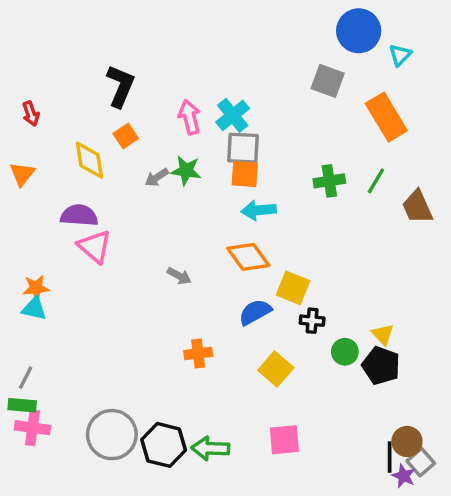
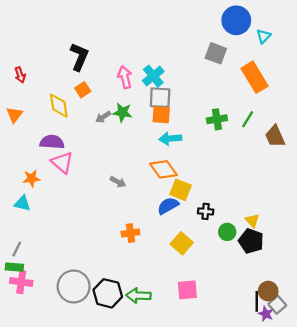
orange star: (36, 288) -> (32, 178), moved
yellow square: (293, 288) -> (181, 190), moved

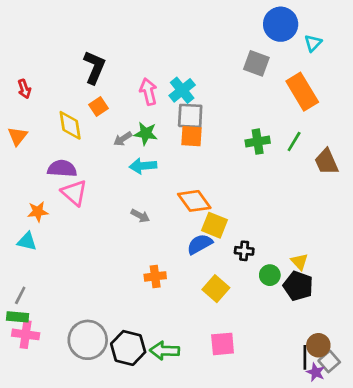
cyan arrow: (170, 139) -> (143, 166), moved

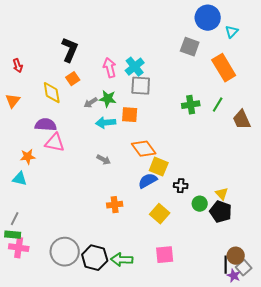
orange square: (192, 136) -> (130, 115), moved
pink triangle: (74, 193) -> (55, 143), turned -30

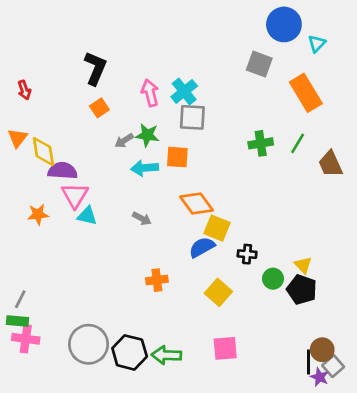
yellow diamond: (52, 93) -> (43, 152), moved
pink triangle: (55, 143) -> (75, 195), turned 50
cyan triangle: (20, 179) -> (87, 216), moved

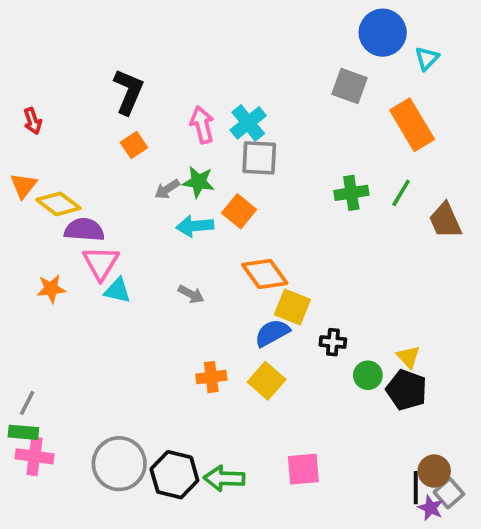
yellow diamond: (43, 152) -> (58, 204), turned -44
orange square: (177, 157) -> (239, 211), turned 35
yellow square: (218, 292) -> (267, 381), moved

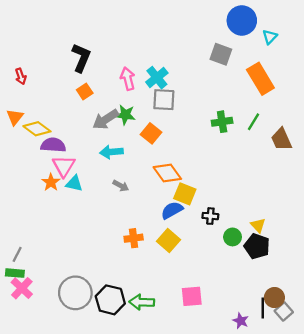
gray arrow: (167, 189) -> (106, 119), size x1.6
cyan arrow: (195, 226) -> (111, 152), moved
orange star: (51, 289) -> (51, 182), moved, turned -30
pink cross: (34, 456) -> (22, 288), turned 35
purple star: (431, 508) -> (241, 321), moved

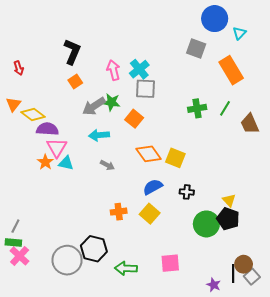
yellow square: (185, 194) -> (175, 158), moved
green circle: (233, 237) -> (206, 224), moved, size x1.6
black hexagon: (110, 300) -> (94, 249), moved

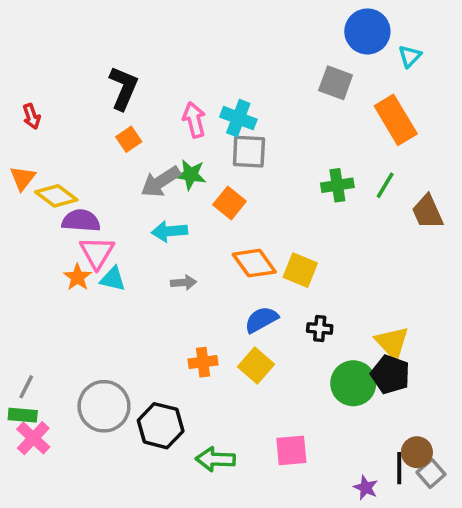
cyan cross: (139, 69) -> (238, 118), turned -30
gray arrow: (107, 165) -> (184, 282), turned -32
yellow triangle: (229, 200) -> (392, 343), size x1.5
gray circle: (67, 260) -> (104, 406), moved

